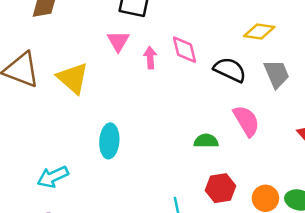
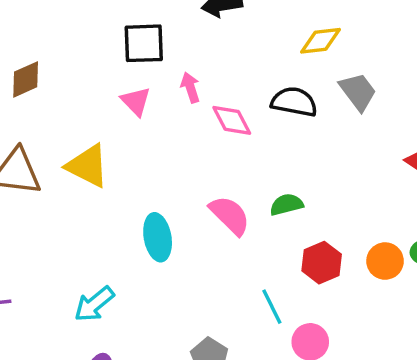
pink diamond: (184, 50) -> (232, 120), moved
pink arrow: (150, 58) -> (190, 87), moved
pink semicircle: (246, 121) -> (230, 215), moved

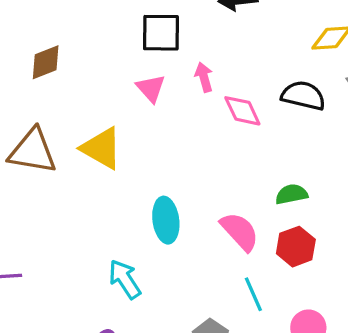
pink semicircle: (230, 215) -> (240, 231), moved
red hexagon: (322, 263) -> (296, 247), moved
cyan arrow: (94, 304) -> (125, 279), moved, turned 93
cyan line: (272, 307) -> (253, 294), moved

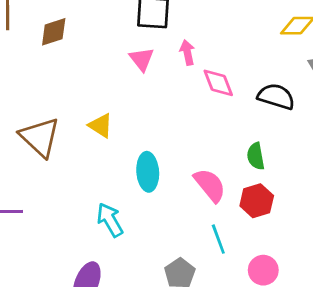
black semicircle: (303, 96) -> (276, 96), moved
yellow triangle: (102, 148) -> (101, 126), moved, size x0.7
brown triangle: (33, 151) -> (40, 137), moved, turned 30
green semicircle: (292, 194) -> (256, 156), turned -92

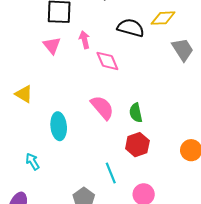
black semicircle: (276, 96) -> (131, 28), moved
pink semicircle: (210, 185) -> (102, 107), moved
cyan arrow: (110, 220) -> (33, 162), size x0.7

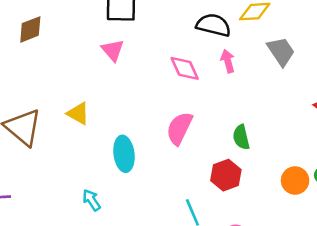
pink arrow: (84, 40) -> (228, 61), moved
pink semicircle: (102, 107) -> (179, 128), turned -112
green semicircle: (136, 113) -> (241, 137), moved

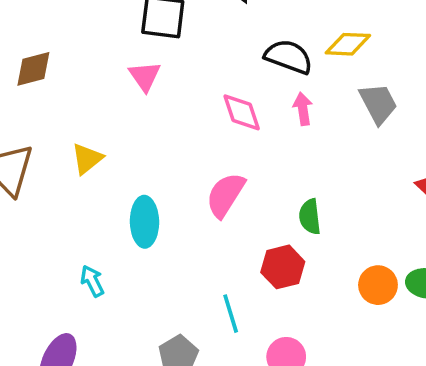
brown diamond: (30, 29) -> (33, 69), moved
yellow triangle: (78, 114) -> (87, 159), turned 45

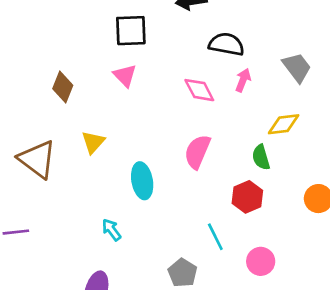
yellow diamond: (348, 44) -> (284, 124), moved
brown diamond: (33, 69) -> (63, 87), moved, turned -44
pink arrow: (303, 109) -> (243, 80), turned 40

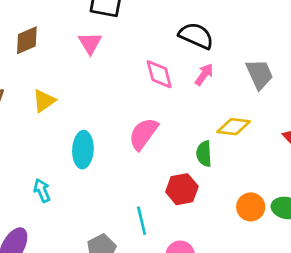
brown diamond: (63, 87) -> (27, 40), turned 32

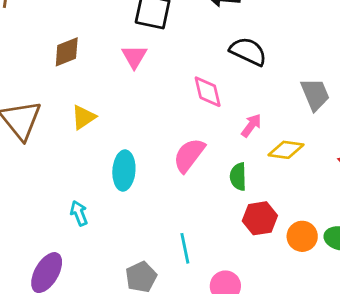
pink arrow: (204, 74) -> (251, 125), moved
green semicircle: (204, 154) -> (238, 177), moved
red hexagon: (182, 189) -> (260, 218), moved

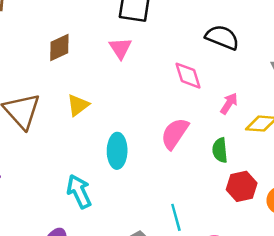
cyan arrow: (79, 213) -> (79, 191), size x1.5

